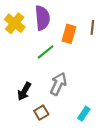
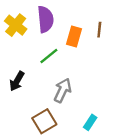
black arrow: (24, 91) -> (17, 81), moved
brown square: (41, 113) -> (44, 121), size x1.5

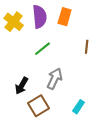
brown line: (99, 30) -> (87, 47), moved
orange rectangle: (74, 37) -> (65, 17), moved
black arrow: (17, 81) -> (22, 86), moved

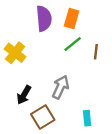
yellow cross: (14, 22) -> (15, 53), moved
green line: (43, 49) -> (73, 44), moved
cyan rectangle: (79, 107) -> (87, 118), turned -40

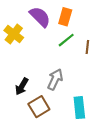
purple semicircle: (44, 19) -> (40, 17), turned -40
yellow cross: (15, 53) -> (14, 34), moved
cyan rectangle: (87, 118) -> (79, 108), size x1.5

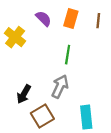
purple semicircle: (40, 17) -> (44, 19), size x0.7
green line: (66, 40) -> (68, 55), moved, turned -42
brown line: (87, 47) -> (98, 21), moved

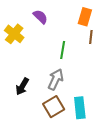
orange rectangle: (71, 19) -> (85, 17), moved
brown line: (98, 21) -> (91, 37), moved
brown square: (42, 116) -> (54, 107), moved

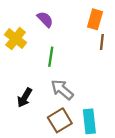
green line: (63, 50) -> (51, 57), moved
gray arrow: (56, 79) -> (62, 90), turned -75

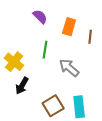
orange rectangle: (95, 19) -> (69, 27), moved
yellow cross: (16, 39) -> (14, 62), moved
gray arrow: (62, 90) -> (69, 68), moved

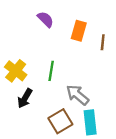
green line: (45, 50) -> (51, 71), moved
gray arrow: (69, 68) -> (78, 95), moved

